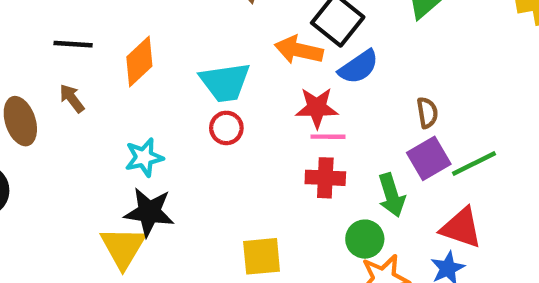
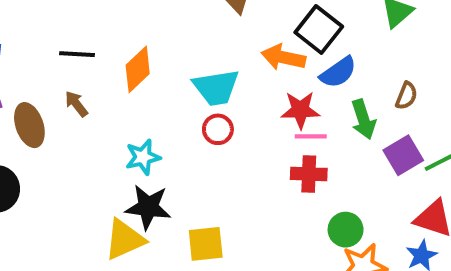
brown semicircle: (427, 113) -> (406, 96), moved, turned 32
green arrow: (392, 195) -> (363, 119), moved
yellow triangle: (123, 247) -> (125, 239), turned 36
yellow square: (262, 256) -> (206, 244), moved

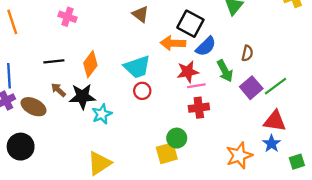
brown ellipse: (29, 125) -> (34, 107), turned -35
black star: (148, 207) -> (82, 96), moved
green circle: (346, 230) -> (177, 138), moved
yellow square: (206, 244) -> (167, 153), moved

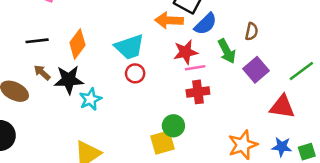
green line: (275, 86) -> (301, 71), moved
blue star: (272, 144) -> (282, 147), moved, turned -30

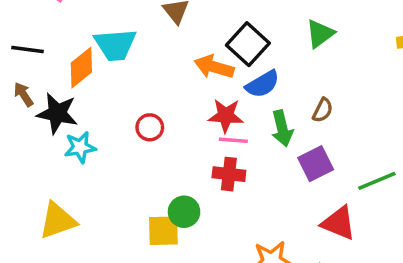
cyan trapezoid: (129, 47) -> (115, 45), moved

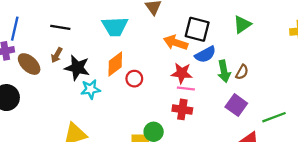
black square: (248, 44) -> (197, 29), turned -30
orange diamond: (81, 68) -> (115, 64), moved
brown arrow: (23, 94) -> (57, 55), turned -120
green arrow: (282, 128) -> (224, 71), moved
purple square: (316, 164) -> (236, 105), turned -30

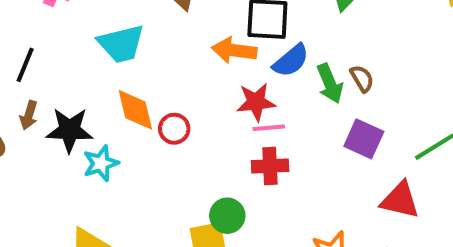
black line: (60, 27) -> (25, 65), turned -66
orange diamond: (115, 64) -> (135, 110), turned -55
brown semicircle: (242, 72) -> (362, 79), turned -48

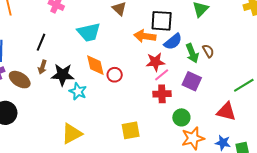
pink line: (269, 128) -> (162, 75), turned -35
purple square: (364, 139) -> (192, 81), moved
cyan star: (101, 163) -> (78, 91), turned -30
green circle: (227, 216) -> (181, 117), moved

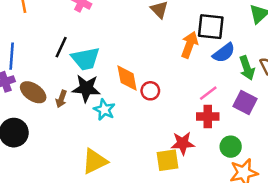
cyan trapezoid: (89, 32) -> (86, 59), moved
orange arrow: (145, 36) -> (189, 45), turned 100
red star: (155, 62) -> (183, 143), moved
brown arrow: (42, 67) -> (61, 99), moved

